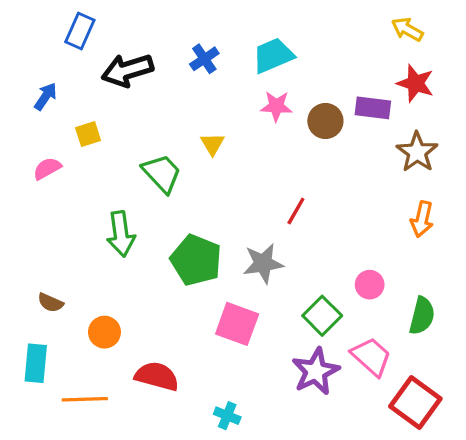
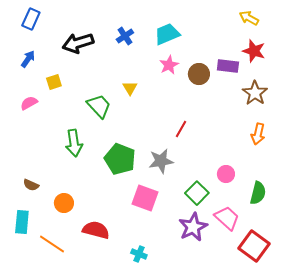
blue rectangle: (80, 31) -> (31, 19), moved
pink star: (276, 106) -> (169, 65), turned -30
orange line: (85, 399) -> (52, 244), turned 36

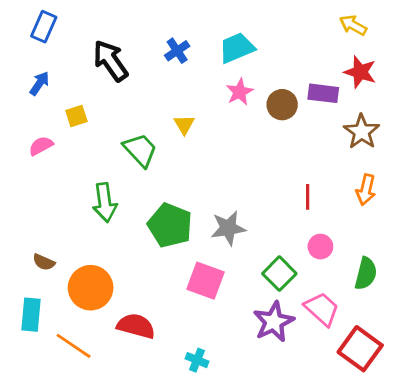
black arrow: (78, 43) -> (110, 61), turned 72
red line: (181, 129) -> (308, 197), moved, turned -30
orange circle: (64, 203) -> (91, 288), size x1.6

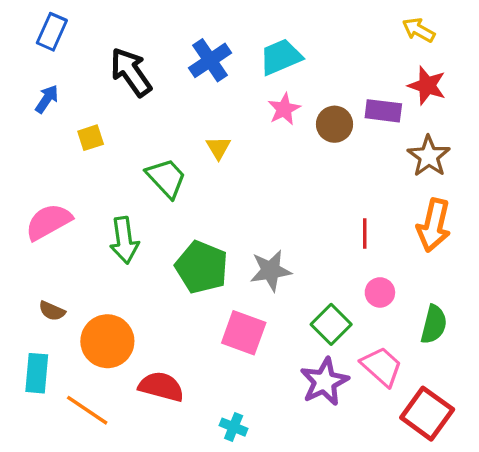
blue cross: (177, 51) -> (210, 60), size x1.4
pink semicircle: (41, 146) -> (49, 222), moved, size x1.6
orange arrow: (366, 190) -> (434, 225), size x1.4

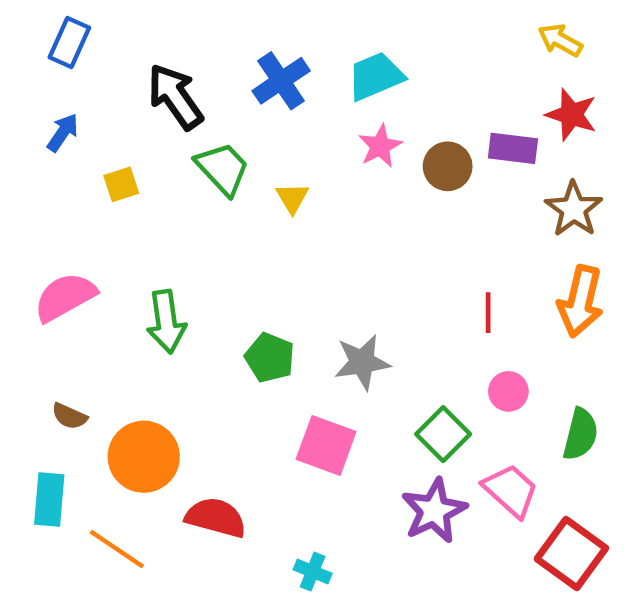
green trapezoid: (166, 178) -> (223, 169), moved
green pentagon: (202, 267) -> (270, 358), size x0.7

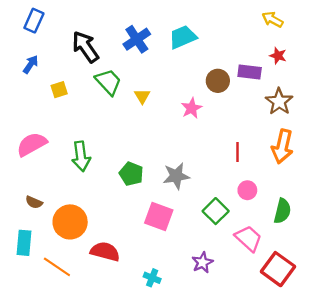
red star: (571, 115) -> (278, 56), size x0.7
pink star: (380, 146) -> (192, 108), moved
purple star: (434, 511) -> (202, 262), moved, size x0.7

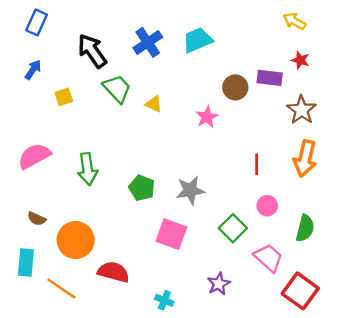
yellow triangle: (142, 96) -> (154, 104), turned -35

